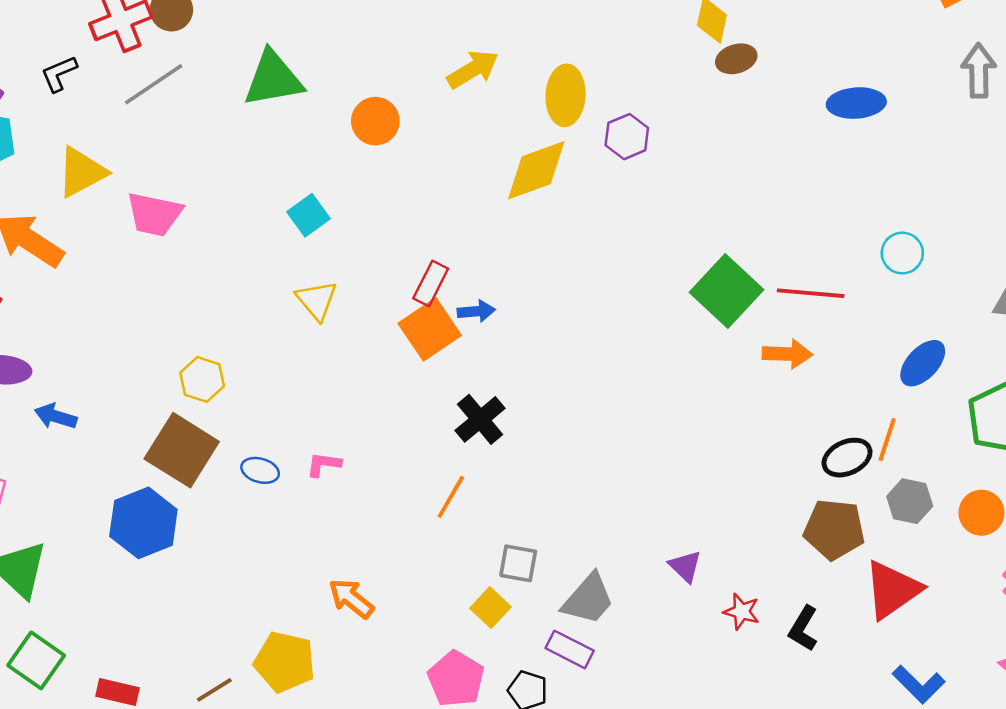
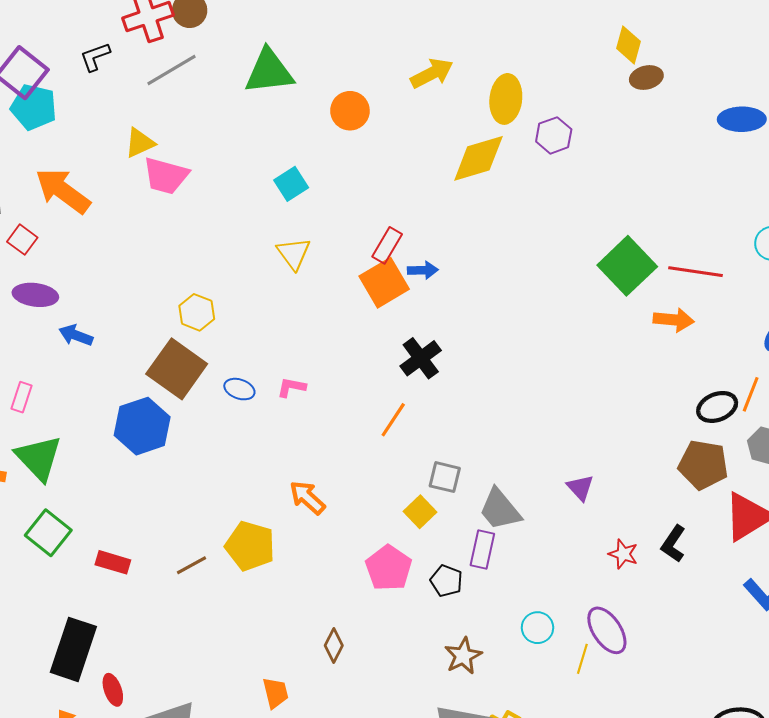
yellow triangle: (82, 172) -> (140, 143), moved, size x0.7
gray trapezoid: (588, 599) -> (500, 510), turned 96
red star: (742, 612) -> (623, 554), moved
purple rectangle: (570, 649) -> (482, 550), turned 72

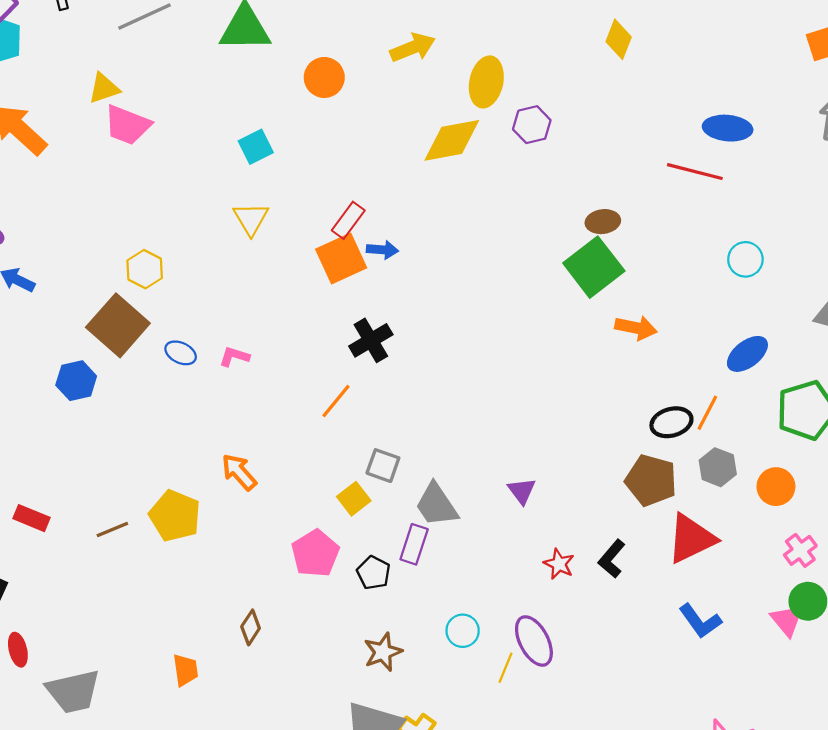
brown ellipse: (646, 78) -> (603, 222), moved
red line: (696, 272) -> (695, 172), moved
blue hexagon: (142, 426) -> (76, 381), size x0.7

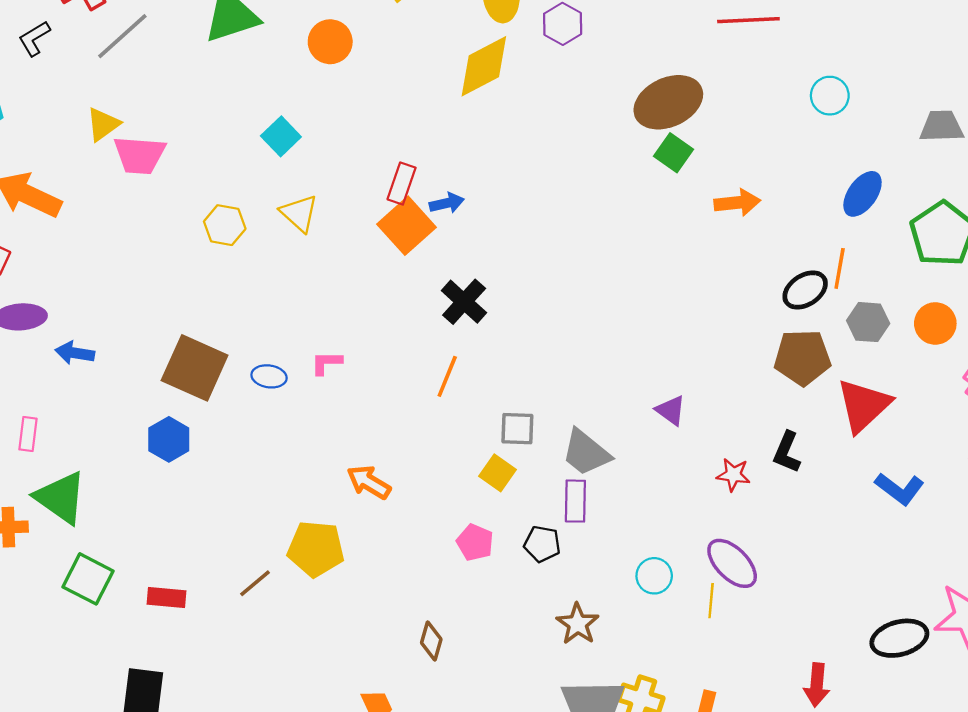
brown ellipse: (603, 222) -> (668, 102), size x1.8
green square: (594, 267) -> (674, 153), size x0.6
yellow hexagon: (145, 269) -> (225, 225), moved
pink pentagon: (315, 553) -> (475, 543), size x0.7

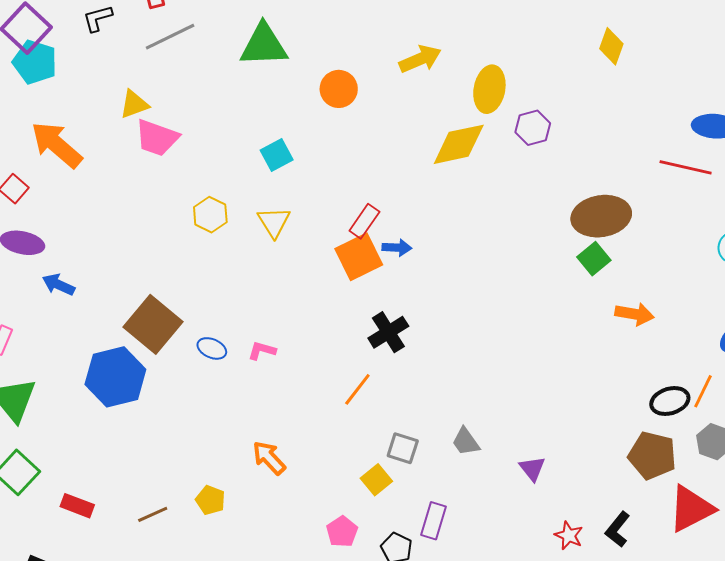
blue hexagon: (169, 439) -> (115, 377), size x1.6
gray trapezoid: (586, 453) -> (466, 442), moved, size x0.7
yellow pentagon: (316, 549) -> (210, 500), size x0.6

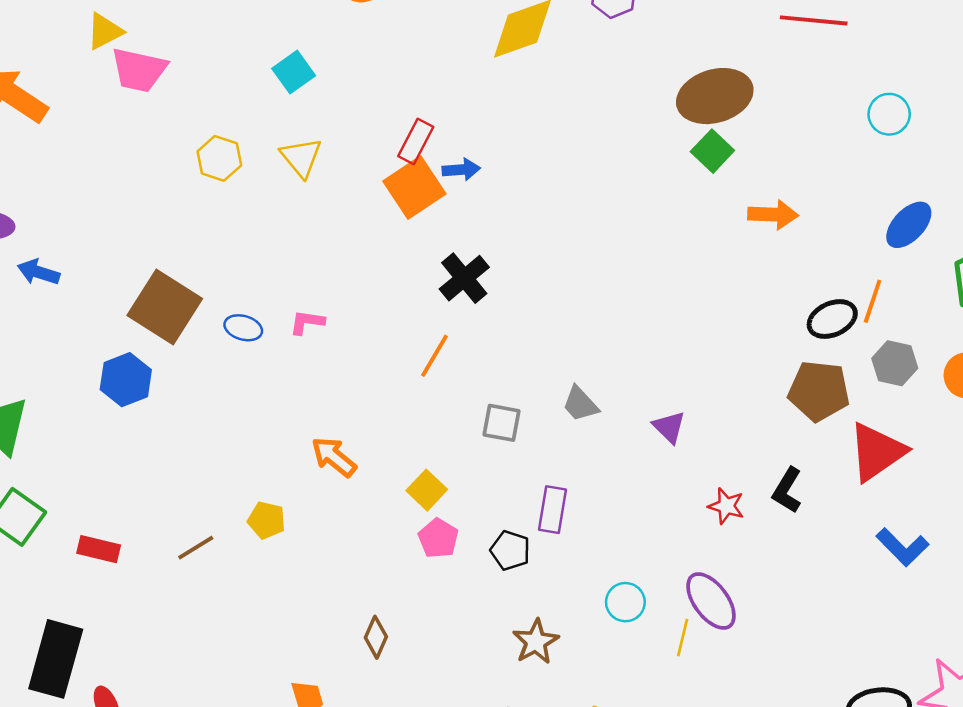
blue hexagon: (115, 377) -> (126, 380), size x0.7
yellow square: (376, 480) -> (427, 490), moved

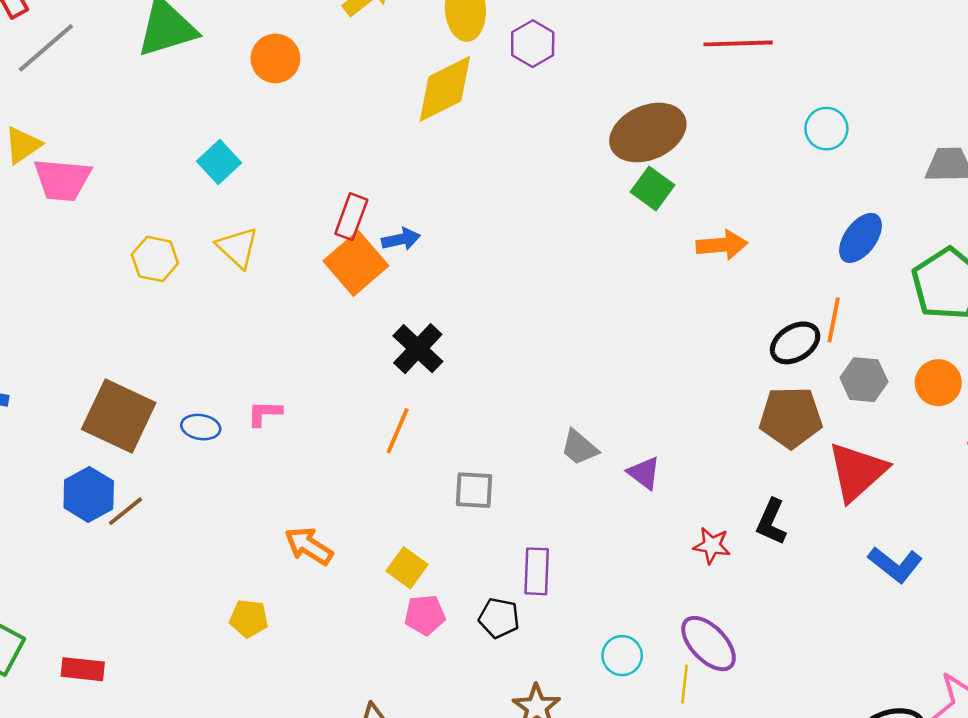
gray trapezoid: (580, 404) -> (579, 447), moved
pink pentagon: (438, 538) -> (425, 615), turned -30
brown line: (196, 548) -> (126, 511), moved

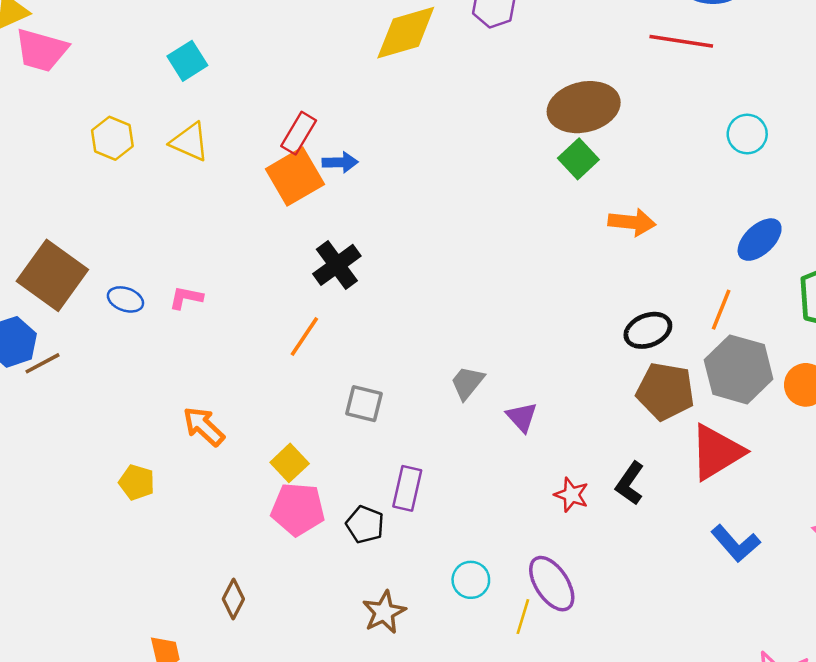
yellow triangle: (238, 247) -> (190, 142), turned -30
black ellipse: (795, 343) -> (648, 330), moved
gray hexagon: (864, 380) -> (739, 369), size x1.6
gray trapezoid: (579, 447) -> (467, 383), turned 78
pink pentagon: (425, 615) -> (298, 509), size x1.4

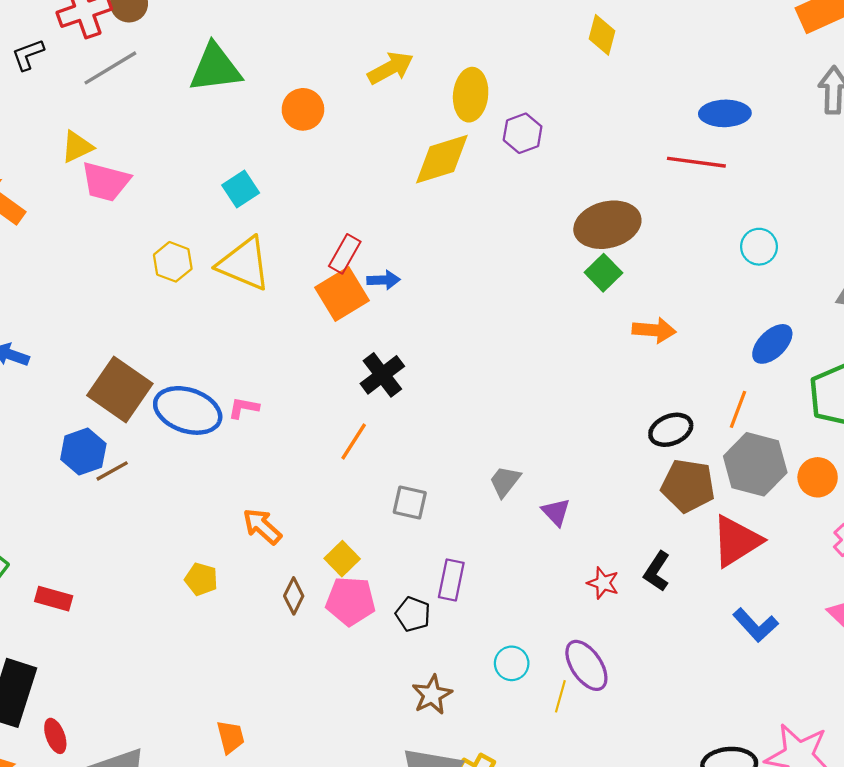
yellow triangle: (190, 142) -> (244, 264), size x1.5
blue ellipse: (125, 299) -> (188, 410), size x2.0
brown diamond: (233, 599) -> (294, 596), moved

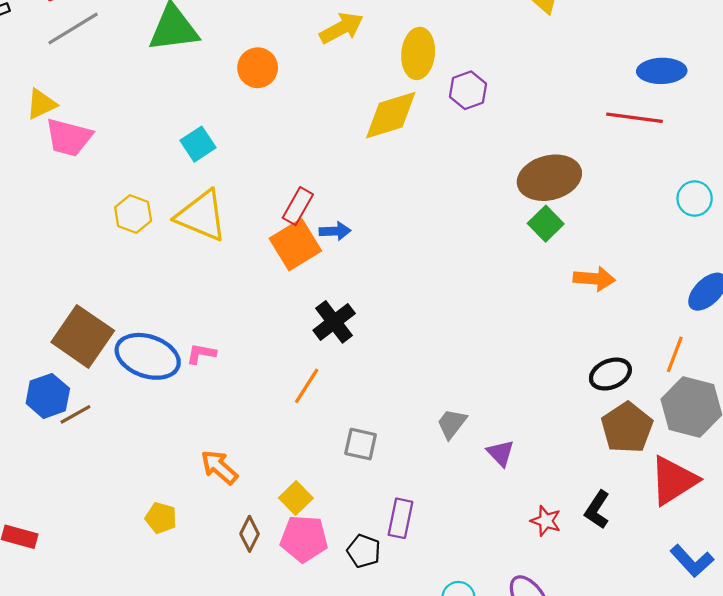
brown pentagon: (688, 486) -> (627, 428), turned 30

